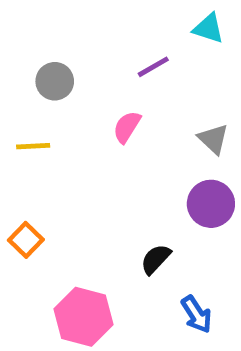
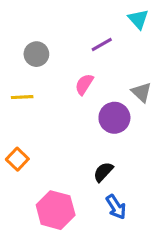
cyan triangle: (209, 28) -> (138, 19), turned 30
purple circle: (211, 204) -> (114, 118), moved
blue arrow: (197, 314) -> (116, 207), moved

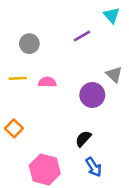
pink semicircle: (84, 84) -> (47, 82), moved, turned 60

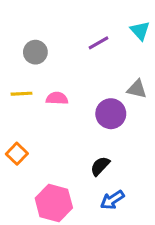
cyan triangle: (112, 15) -> (140, 31), moved
gray triangle: (114, 74) -> (137, 89), turned -30
blue arrow: (94, 167) -> (112, 200), turned 90

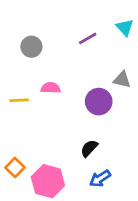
yellow line: (22, 94) -> (19, 100), moved
orange square: (17, 154) -> (15, 167), moved

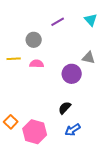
purple line: (88, 38) -> (58, 22), moved
gray circle: (31, 47) -> (34, 40), moved
yellow line: (19, 100) -> (14, 59), moved

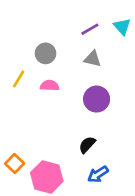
purple line: (58, 22) -> (90, 29), moved
gray triangle: (89, 58) -> (93, 59), moved
yellow line: (14, 59) -> (19, 79), turned -56

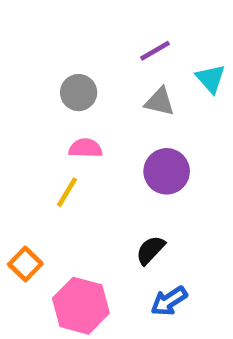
cyan triangle: (122, 26) -> (211, 79), moved
yellow line: (19, 79) -> (67, 192), moved
orange square: (15, 164) -> (25, 264), moved

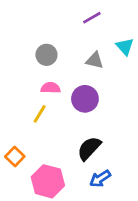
purple line: (155, 51) -> (92, 18), moved
purple circle: (167, 171) -> (85, 99), moved
black semicircle: (150, 250) -> (89, 148), size x1.4

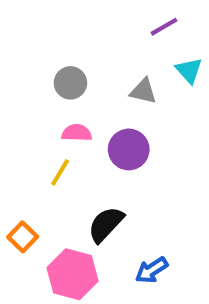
purple line: (92, 18) -> (164, 27), moved
black semicircle: (89, 148) -> (106, 224), moved

